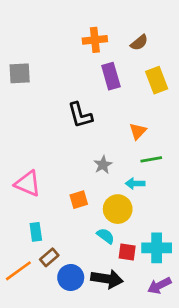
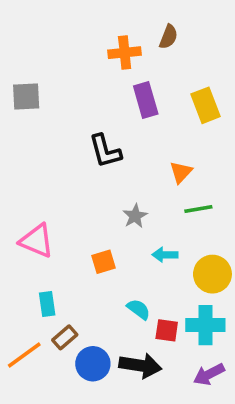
brown semicircle: (139, 43) -> (168, 37), moved, turned -30
cyan arrow: (135, 184) -> (165, 255), moved
yellow circle: (118, 209) -> (212, 274), moved

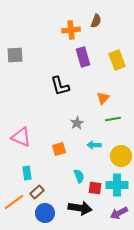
cyan semicircle: (139, 309) -> (79, 176), turned 32
blue circle: (93, 364) -> (45, 213), moved

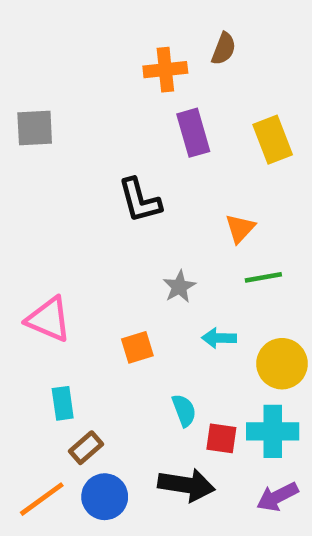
orange line: (14, 202) -> (42, 499), moved

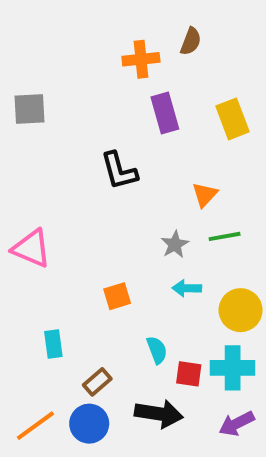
gray star: (179, 287) -> (175, 244), moved
pink triangle: (49, 319) -> (31, 248), moved
brown rectangle: (86, 448) -> (97, 382), moved

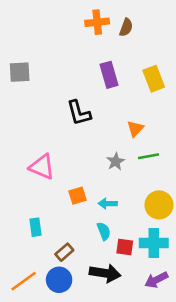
orange cross: (141, 59) -> (97, 22), moved
pink triangle: (31, 248) -> (42, 167), moved
cyan arrow: (187, 288) -> (108, 204), moved

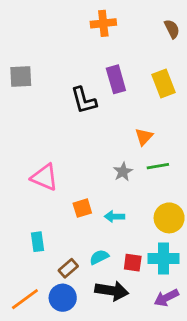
brown semicircle: (126, 27) -> (172, 29), moved, turned -48
black L-shape: (79, 113) -> (84, 100), moved
cyan semicircle: (104, 231) -> (99, 257), moved, turned -96

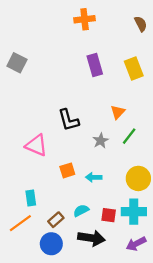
gray square: (21, 77) -> (17, 63), turned 30
black L-shape: (84, 100) -> (68, 120), moved
green line: (158, 166) -> (129, 136), turned -42
orange line: (25, 299) -> (20, 223), moved

